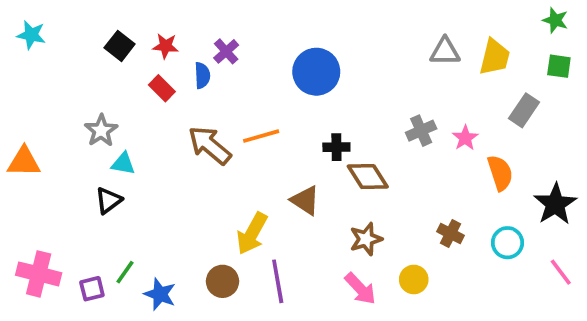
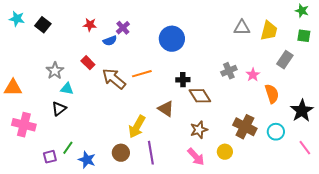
black square: (120, 46) -> (43, 25), moved
blue semicircle: (202, 75) -> (110, 41), turned 72
red rectangle: (162, 88) -> (88, 63), moved
brown cross: (450, 234) -> (245, 127), size x1.6
pink cross: (39, 274) -> (24, 125), moved

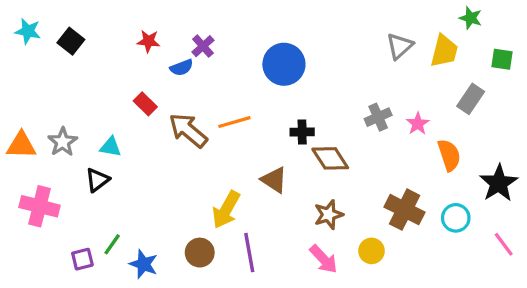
green star: (302, 11) -> (471, 18), moved
gray triangle: (242, 28) -> (400, 46), turned -42
gray star: (55, 71) -> (63, 142), moved

